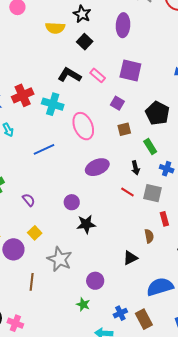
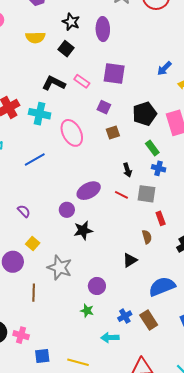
black star: (82, 14) -> (71, 22), moved
black pentagon: (157, 113) -> (145, 114), turned 30
green rectangle: (150, 147) -> (152, 148), moved
purple ellipse: (97, 167) -> (89, 191), moved

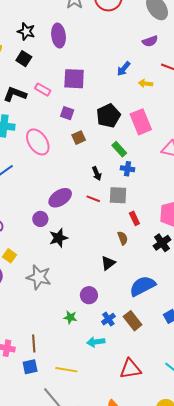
purple circle: (97, 286) -> (89, 295), moved
brown line: (34, 293) -> (34, 344), moved

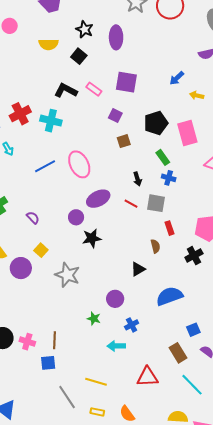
pink ellipse: (38, 142) -> (79, 164), moved
brown rectangle: (133, 321) -> (178, 353), moved
yellow line: (66, 370) -> (96, 382), moved

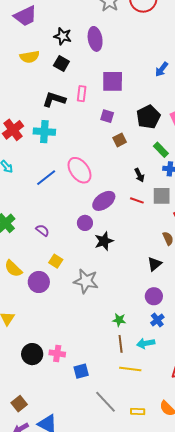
pink rectangle: (94, 89) -> (82, 94), turned 70
purple circle: (115, 299) -> (154, 296), moved
brown line: (54, 340) -> (121, 344), moved
yellow line: (96, 382) -> (130, 369), moved

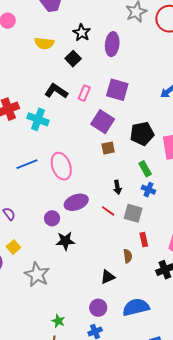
purple square: (107, 116) -> (103, 122), size x1.6

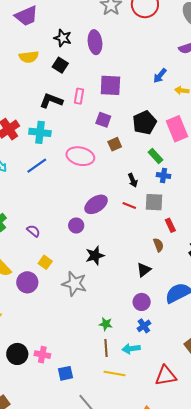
purple square: (103, 122) -> (103, 120), size x0.7
blue line: (27, 164) -> (37, 166), moved
pink ellipse: (61, 166) -> (80, 156), moved, turned -44
black star: (65, 241) -> (95, 256), moved

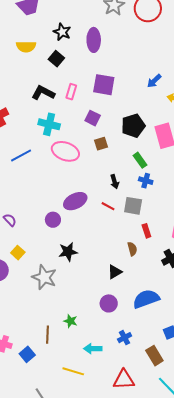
cyan cross: (40, 132) -> (49, 124), moved
blue cross: (144, 326) -> (125, 338), moved
brown line: (106, 348) -> (48, 335), moved
blue square: (65, 373) -> (27, 354), moved, turned -35

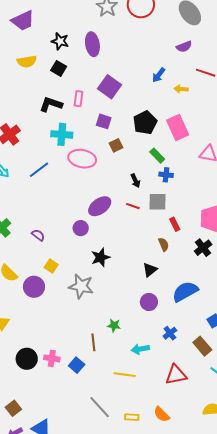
purple square: (104, 85) -> (109, 87), turned 35

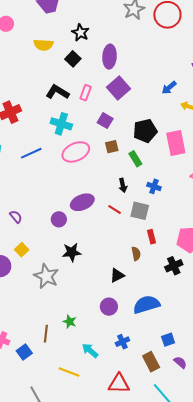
purple ellipse: (92, 44) -> (110, 57), moved
green rectangle: (157, 156) -> (135, 159), moved
pink ellipse: (82, 159) -> (76, 152), turned -48
cyan arrow: (140, 349) -> (90, 351), turned 36

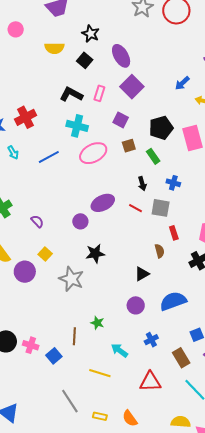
purple ellipse: (110, 57) -> (121, 56), turned -30

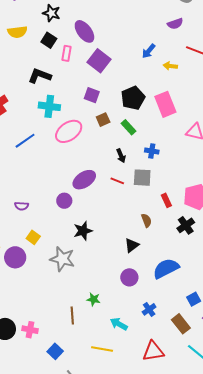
pink rectangle: (99, 93) -> (67, 53), moved
purple semicircle: (37, 221) -> (21, 206), turned 144
red rectangle: (174, 233) -> (166, 200), moved
blue square: (54, 356) -> (55, 351), moved

